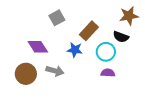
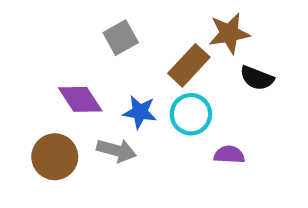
brown star: (129, 16) -> (229, 33), moved
blue star: (75, 50) -> (140, 112), moved
cyan circle: (106, 52) -> (191, 114), moved

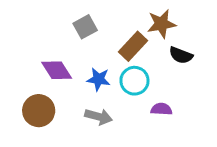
gray arrow: (116, 150) -> (99, 117), moved

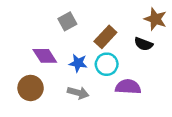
brown star: (161, 24) -> (155, 19), moved, turned 30
purple semicircle: (161, 109) -> (128, 87), size x1.5

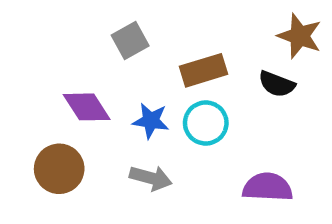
brown rectangle: (105, 37) -> (203, 70), turned 30
purple semicircle: (128, 87) -> (268, 187), moved

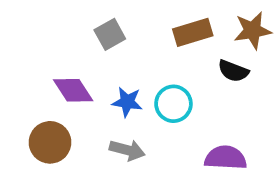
brown star: (300, 36) -> (253, 30), turned -30
brown rectangle: (203, 70) -> (193, 32), moved

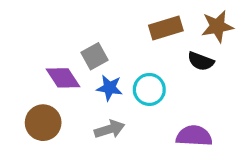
gray square: (110, 34) -> (95, 56), moved
gray arrow: (127, 150) -> (109, 129), turned -32

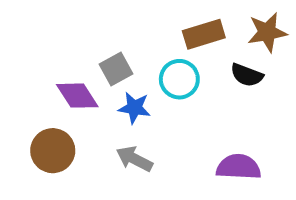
cyan circle: (149, 89) -> (179, 79), moved
gray arrow: (109, 129) -> (134, 159), turned -136

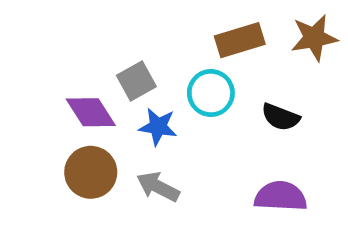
black semicircle: (247, 75) -> (281, 117), moved
brown circle: (53, 151) -> (91, 172), moved

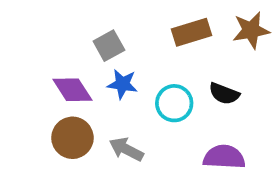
gray square: (136, 81) -> (109, 46), moved
cyan circle: (211, 93) -> (174, 103), moved
blue star: (158, 127) -> (122, 84), moved

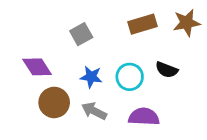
blue star: (122, 84) -> (91, 77), moved
purple diamond: (72, 90) -> (37, 67), moved
purple semicircle: (224, 157) -> (144, 117), moved

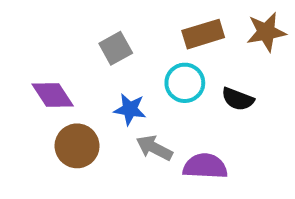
cyan circle: (130, 77) -> (185, 83), moved
gray arrow: (94, 111) -> (154, 148), moved

